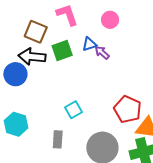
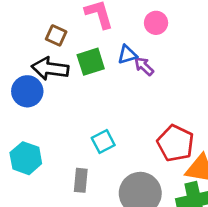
brown square: (36, 32) -> (56, 35), size x0.7

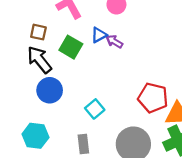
green square: (91, 62) -> (71, 47), turned -30
black arrow: (50, 69) -> (39, 60), turned 56
blue circle: (27, 91) -> (50, 90), moved

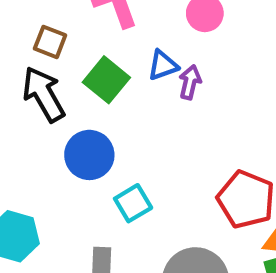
purple arrow: (114, 42) -> (190, 82), turned 63
blue circle: (50, 90) -> (89, 155), moved

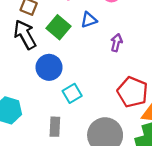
purple arrow: (190, 82) -> (116, 43), moved

